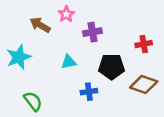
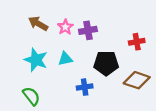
pink star: (66, 14) -> (65, 27), moved
cyan star: (19, 57) -> (36, 60), moved, turned -30

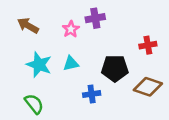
brown arrow: (38, 24) -> (28, 26), moved
purple cross: (88, 30) -> (95, 18), moved

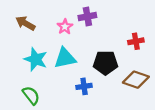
cyan triangle: (71, 63) -> (65, 58), size x1.5

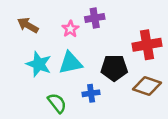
red cross: (136, 41) -> (147, 45), size x1.6
green semicircle: (31, 95) -> (57, 103), moved

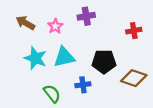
pink star: (70, 29) -> (55, 26), moved
red cross: (147, 45) -> (134, 31), moved, size x0.6

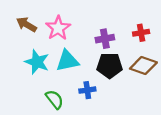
purple cross: (86, 16) -> (105, 39), moved
pink star: (55, 26) -> (58, 28), size x1.5
brown diamond: (134, 78) -> (143, 65), moved

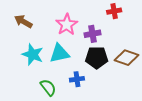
pink star: (58, 28) -> (67, 25), moved
red cross: (141, 33) -> (114, 11), moved

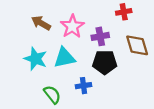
brown arrow: (23, 21) -> (41, 23), moved
brown diamond: (126, 58) -> (137, 45), moved, turned 55

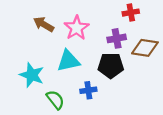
purple cross: (100, 36) -> (117, 38), moved
brown diamond: (137, 45) -> (145, 48), turned -65
cyan star: (35, 59) -> (32, 75), moved

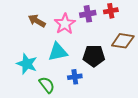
purple cross: (117, 38) -> (88, 14), moved

